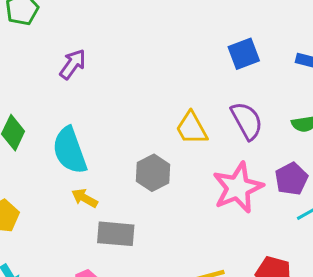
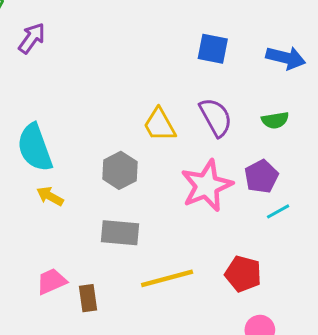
blue square: (244, 54) -> (213, 49), turned 32
purple arrow: (73, 64) -> (32, 38), moved
gray rectangle: (116, 234) -> (120, 233), moved

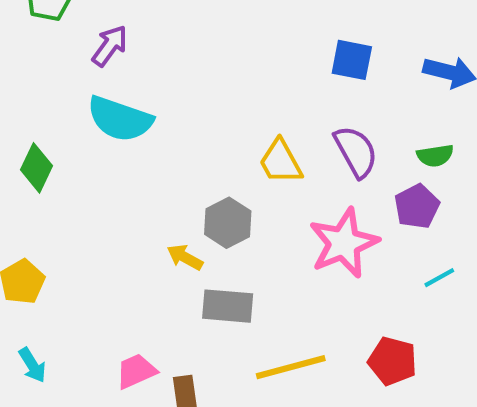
cyan semicircle: (35, 148) -> (120, 119), moved, turned -51
purple pentagon: (261, 176) -> (417, 206), moved
yellow arrow: (50, 196) -> (185, 257), moved

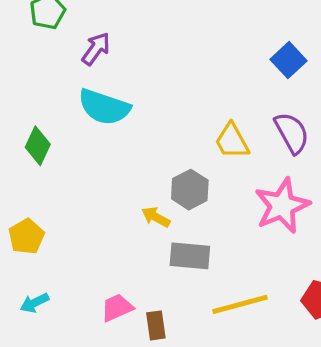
blue square: (352, 60) -> (289, 60), turned 36
cyan arrow: (32, 365) -> (35, 303), turned 96

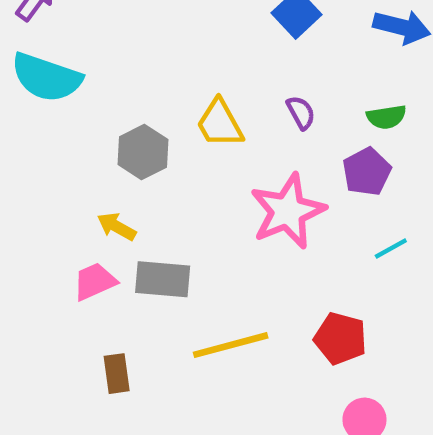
purple semicircle: (292, 133) -> (301, 113), size x0.6
gray hexagon: (190, 190) -> (143, 152), moved
pink trapezoid: (117, 308) -> (95, 281), moved

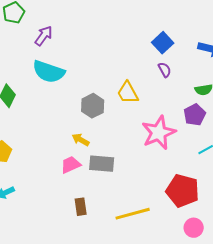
purple semicircle: (301, 113) -> (165, 70), moved
red pentagon: (340, 338) -> (183, 191), size x1.4
yellow line: (231, 345) -> (133, 214), moved

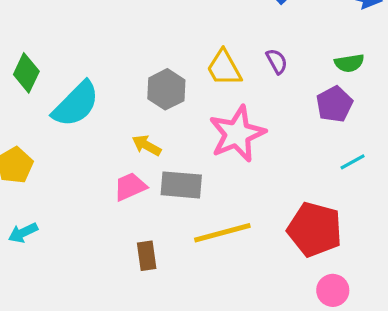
purple semicircle: (165, 70) -> (277, 61), moved
cyan semicircle: (49, 72) -> (76, 104), moved, turned -64
pink star: (159, 133) -> (237, 134), moved
yellow line: (133, 214) -> (222, 233), moved

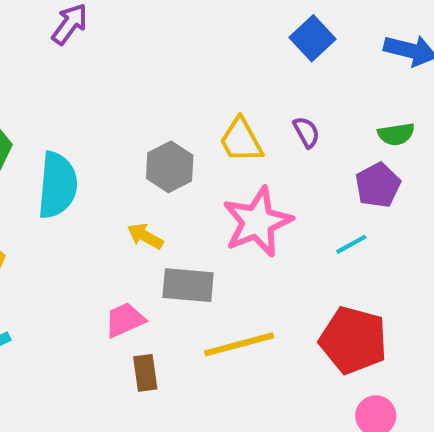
cyan semicircle: (76, 104) -> (57, 185), turned -40
cyan line: (353, 162) -> (351, 244), moved
pink trapezoid: (130, 187) -> (125, 320), moved

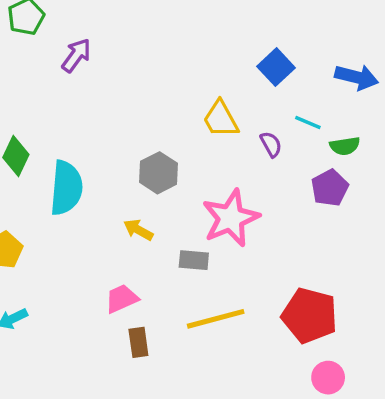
yellow trapezoid: (241, 140) -> (221, 119), moved
cyan line: (351, 244) -> (308, 122), moved, turned 52
gray rectangle: (188, 285) -> (194, 260), moved, size x0.7

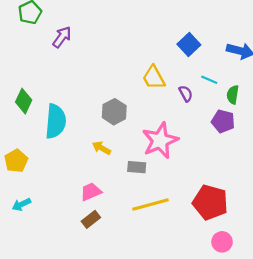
green semicircle: (345, 146) -> (233, 95), turned 108
purple pentagon: (330, 188) -> (223, 121), turned -30
brown rectangle: (138, 342) -> (91, 219), moved, turned 60

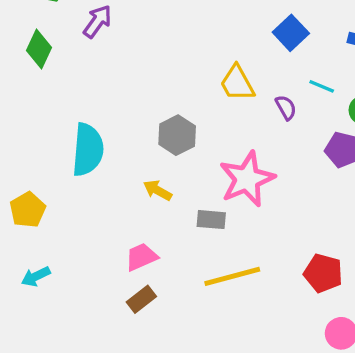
green diamond: (24, 101) -> (39, 49), moved
red pentagon: (210, 202) -> (323, 273), size x0.7

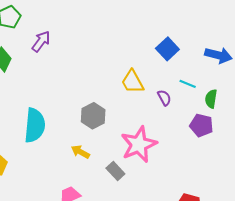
gray rectangle: (211, 220) -> (115, 171), turned 42

